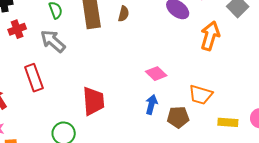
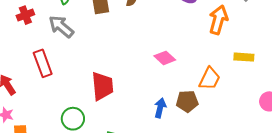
orange trapezoid: (201, 95) -> (209, 79), turned -80
blue arrow: (151, 104) -> (160, 108), moved
yellow rectangle: (228, 122) -> (244, 57), moved

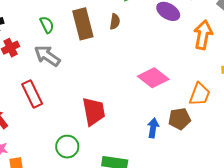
pink diamond: (165, 58) -> (153, 78), size x1.4

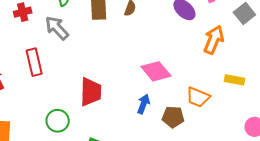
orange trapezoid: (200, 94) -> (198, 97), turned 80
blue arrow: (153, 128) -> (144, 104), moved

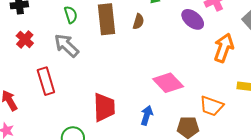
red cross: (23, 12) -> (25, 39), moved, turned -30
blue arrow: (144, 104) -> (147, 115), moved

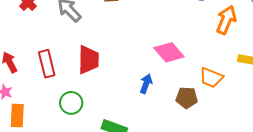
red rectangle: (46, 81) -> (47, 64), moved
red trapezoid: (104, 107) -> (88, 60), moved

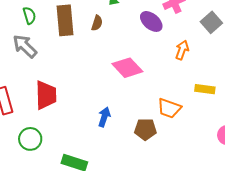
orange arrow: (226, 20) -> (182, 50), size x0.7
pink diamond: (169, 52) -> (127, 68), moved

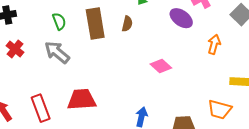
pink diamond: (127, 68) -> (161, 66), size x0.7
red trapezoid: (46, 95) -> (82, 99), turned -88
orange trapezoid: (169, 108) -> (220, 109), moved

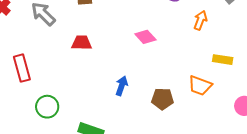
red trapezoid: (82, 99) -> (82, 43), moved, size x0.7

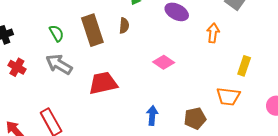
red trapezoid: (82, 43) -> (103, 83), size x1.4
yellow rectangle: (223, 60) -> (244, 66), turned -66

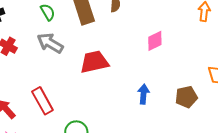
pink diamond: (164, 62) -> (155, 41), turned -60

